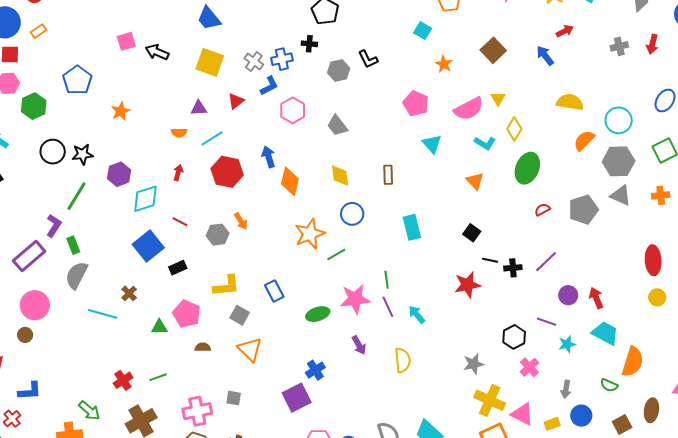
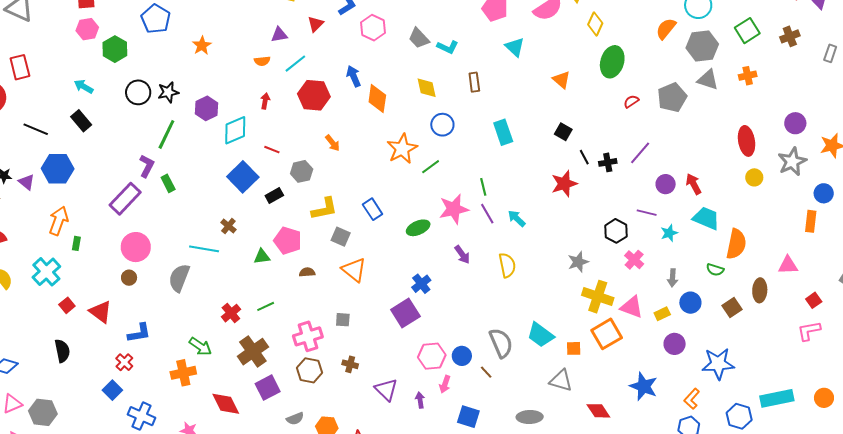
cyan L-shape: (485, 143) -> (448, 47), moved
gray hexagon: (218, 235) -> (302, 171), moved
black line: (490, 260) -> (584, 157), turned 56
gray semicircle: (77, 275) -> (179, 278), moved

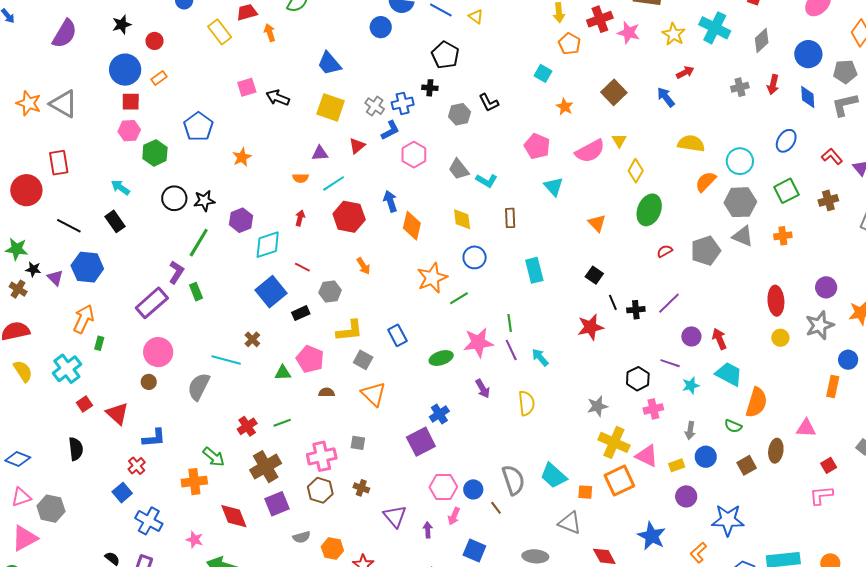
pink cross: (634, 260) -> (653, 409), turned 30

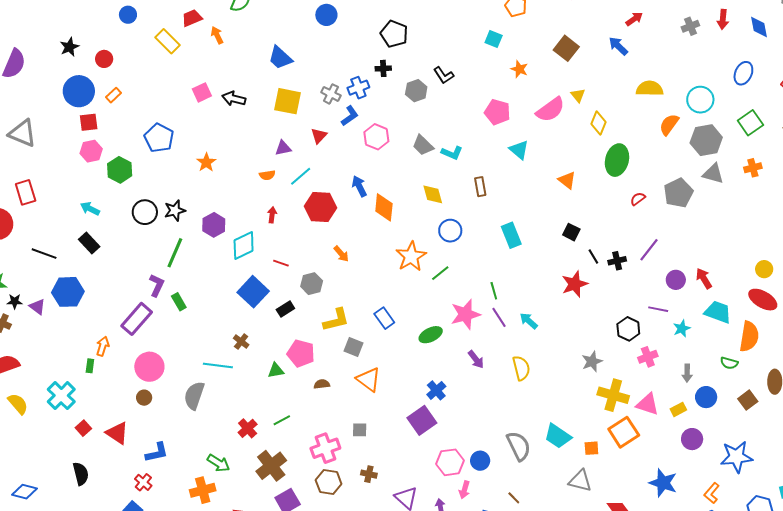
red ellipse: (776, 301) -> (763, 300), moved, turned -48
orange arrow: (84, 319) -> (103, 346), moved, size x0.7
brown line: (496, 508) -> (514, 498), moved

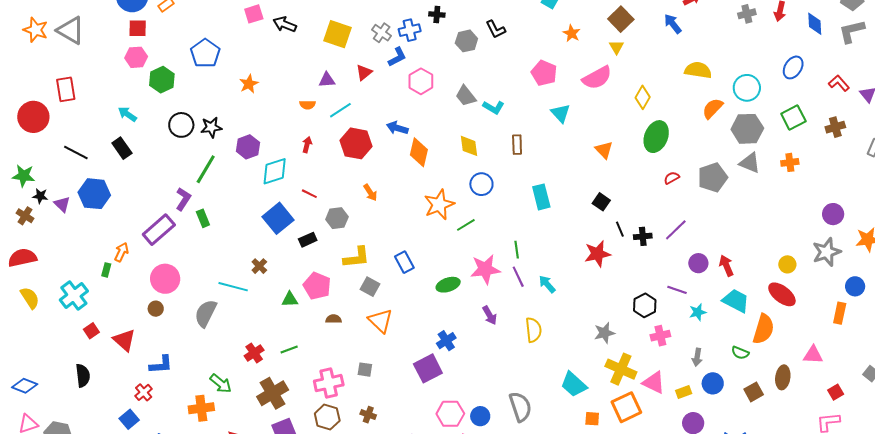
yellow triangle: (578, 95) -> (616, 47), moved
blue arrow: (359, 186) -> (397, 128), turned -55
cyan trapezoid: (558, 436) -> (574, 384), moved

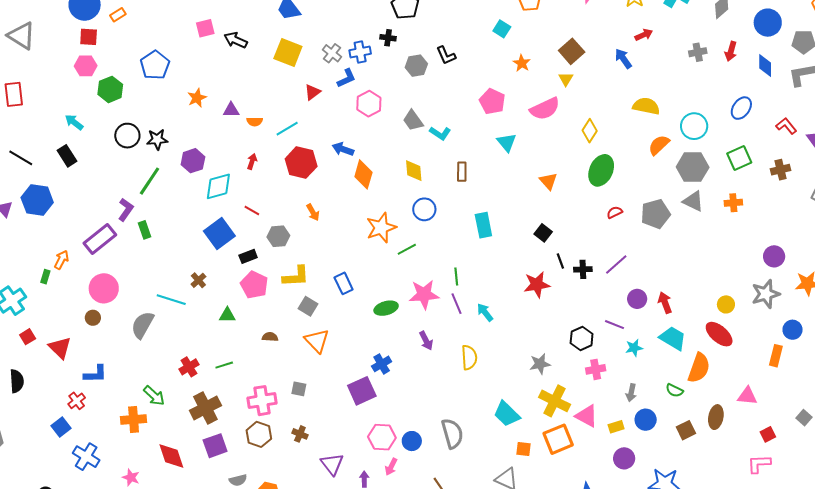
purple triangle: (327, 80) -> (231, 110), moved
pink pentagon: (317, 286) -> (254, 285), moved

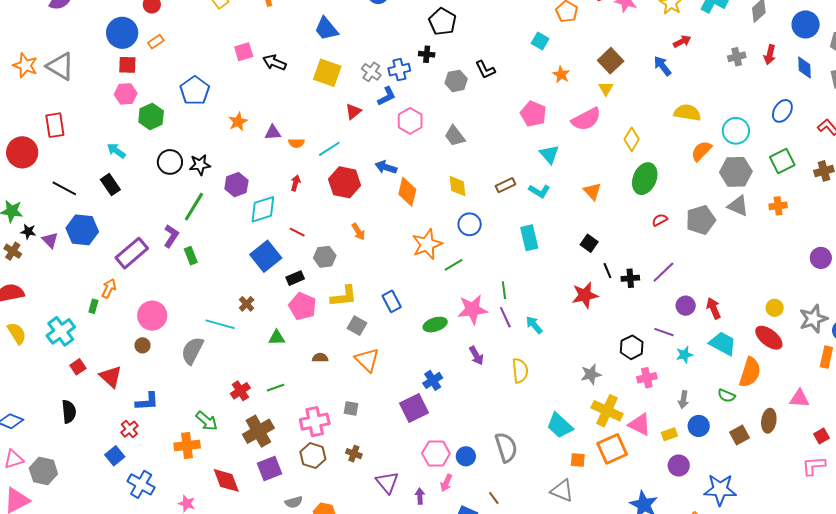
cyan L-shape: (440, 133) -> (539, 191), moved
brown rectangle: (462, 172) -> (506, 185), turned 66
purple rectangle: (100, 239) -> (132, 253), moved
gray star: (766, 294) -> (813, 319), moved

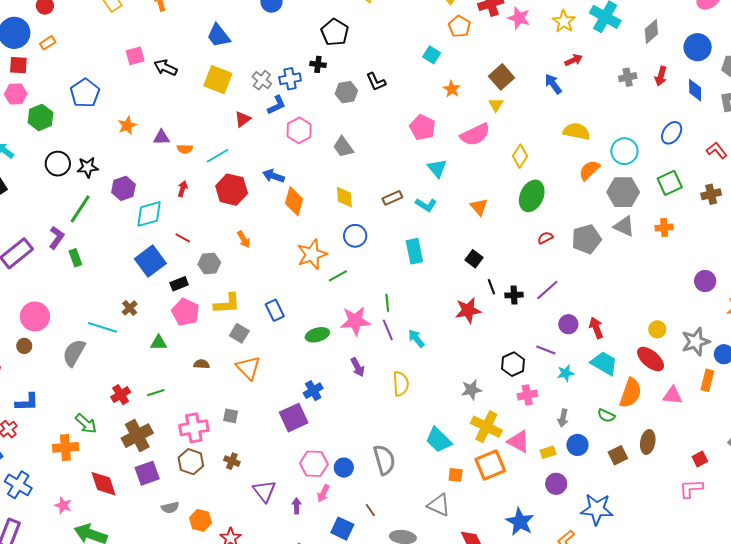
pink triangle: (799, 398) -> (672, 395), moved

